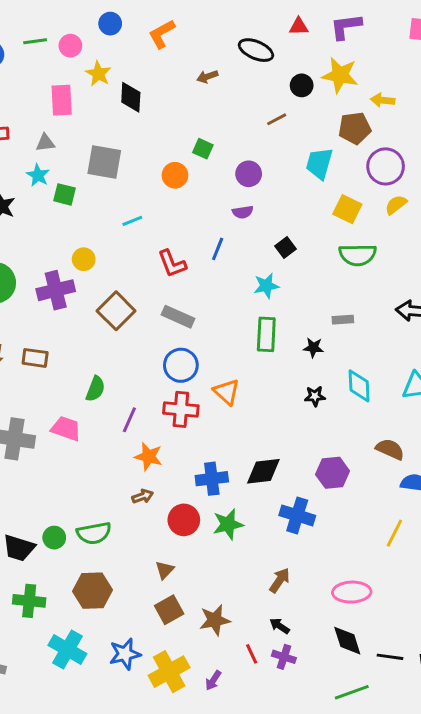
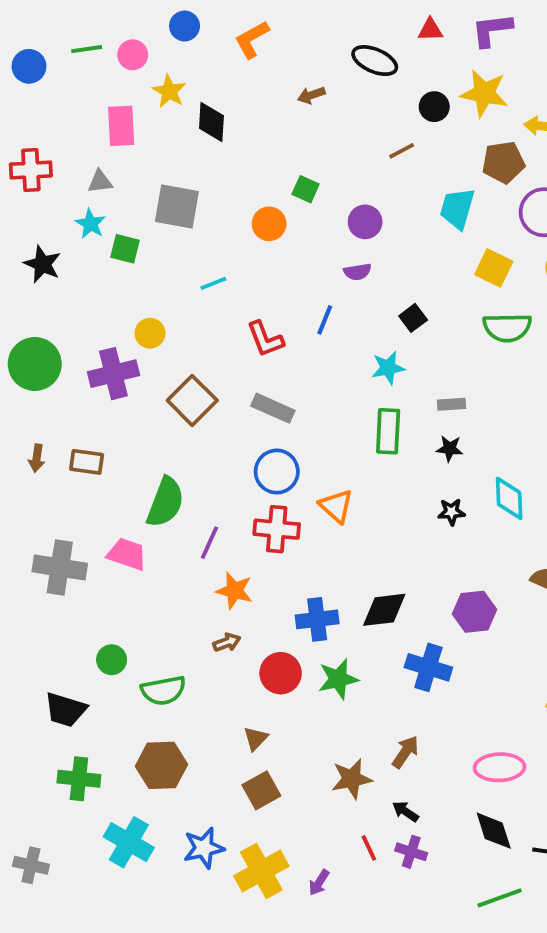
gray rectangle: (343, 320) -> (451, 404), moved
green semicircle: (95, 389) -> (165, 502), size x1.5
green circle: (54, 538) -> (112, 660), moved
brown star: (215, 620) -> (352, 779), moved

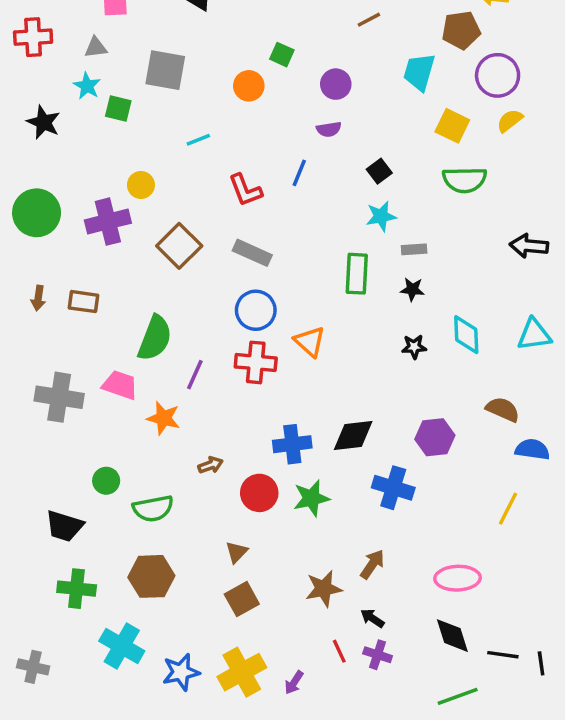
cyan star: (388, 368) -> (381, 216), moved
orange star: (234, 591) -> (164, 418), moved
blue star: (204, 848) -> (181, 672), moved

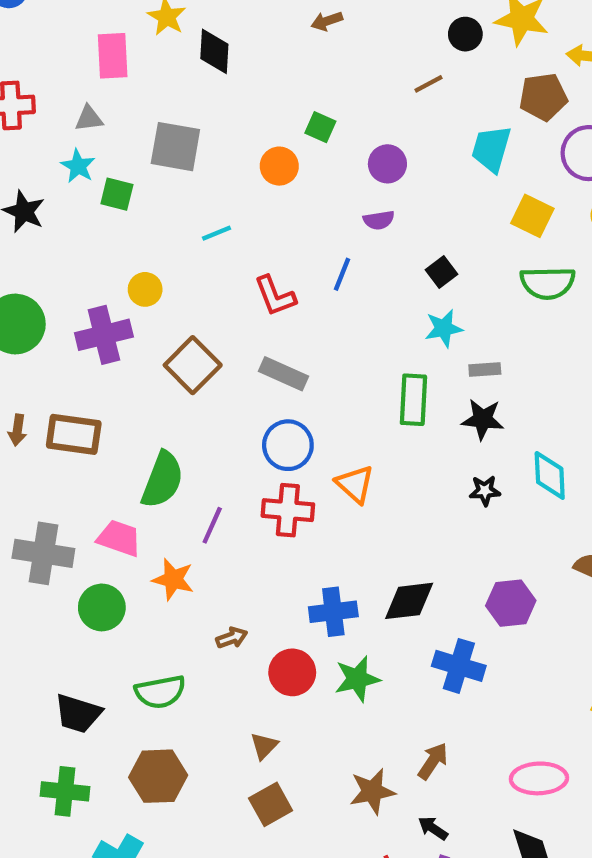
black star: (412, 289) -> (483, 419), size x1.4
brown rectangle: (84, 302) -> (74, 434), size x1.4
green circle: (106, 481) -> (102, 607), moved, size x1.4
black trapezoid: (64, 526) -> (78, 713), moved

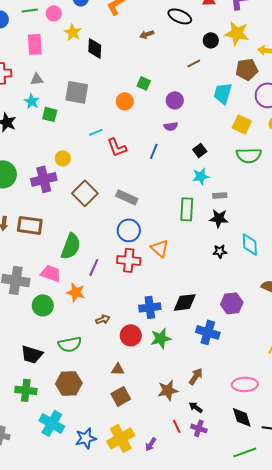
pink rectangle: (113, 56) -> (35, 44), moved
red L-shape: (275, 296) -> (117, 147), moved
brown triangle: (264, 746) -> (118, 369), turned 48

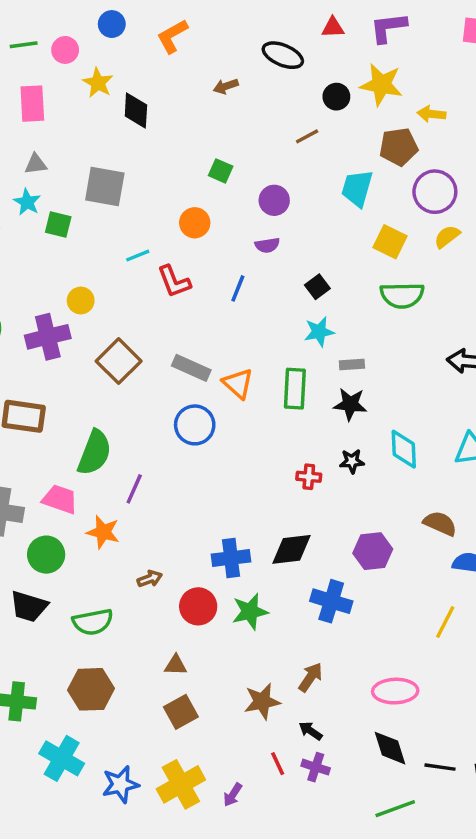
orange circle: (125, 101) -> (195, 223), moved
orange triangle: (160, 248) -> (238, 383), moved
red cross: (129, 260) -> (309, 477), moved, size x0.6
black trapezoid: (32, 354) -> (29, 606), moved

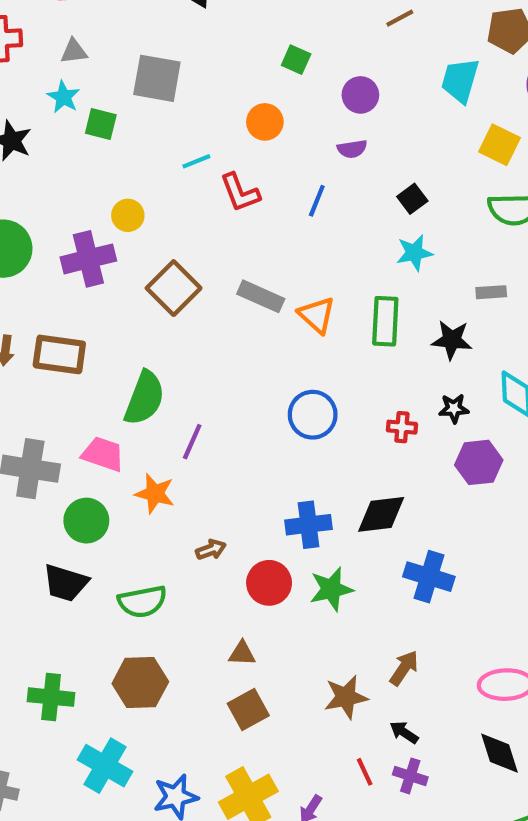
gray rectangle: (352, 364) -> (491, 292), moved
blue circle: (195, 425) -> (313, 415), moved
purple hexagon: (373, 551) -> (479, 462), moved

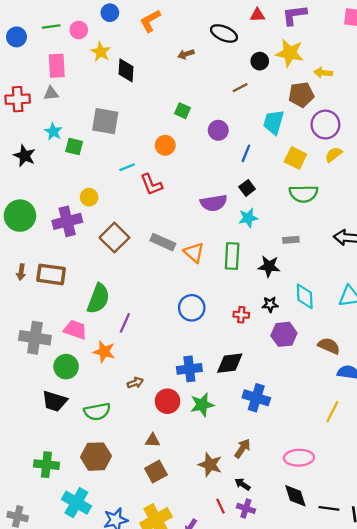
gray triangle: (74, 51) -> (51, 93), moved
purple semicircle: (352, 149) -> (214, 203), moved, size x1.6
blue line: (317, 201) -> (246, 153), moved
brown star: (346, 697) -> (210, 465), turned 30

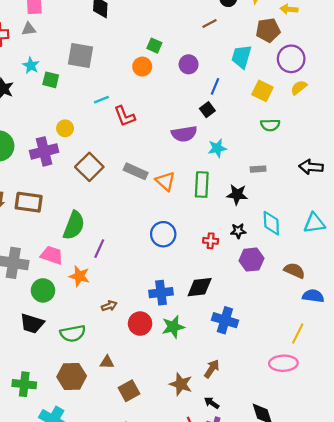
orange circle: (165, 145) -> (142, 67), moved
black square: (247, 188) -> (207, 110), moved
green semicircle: (304, 194) -> (270, 125), size x0.7
brown triangle: (153, 440) -> (107, 362), moved
pink ellipse: (299, 458) -> (283, 363), moved

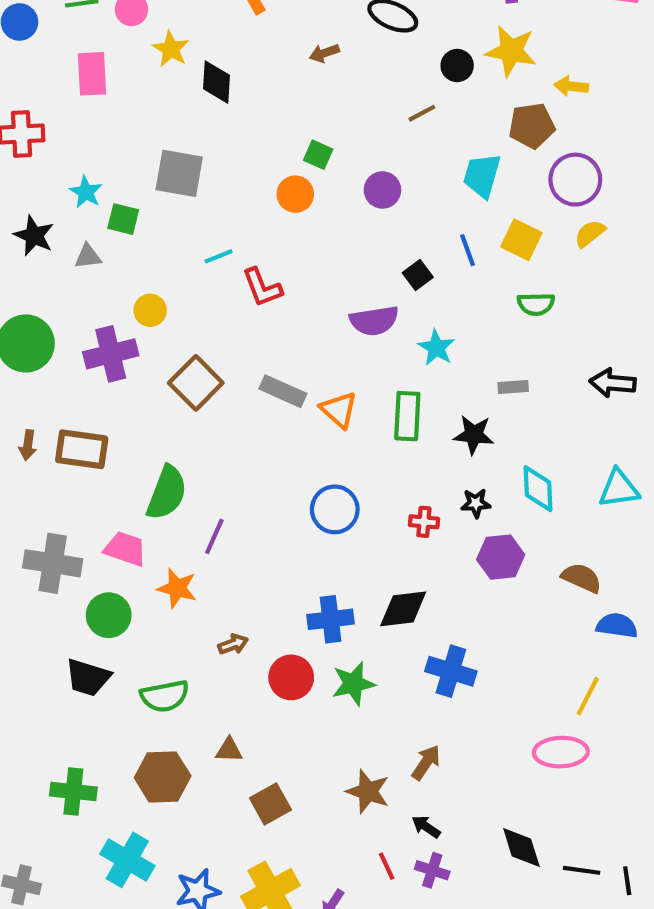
gray triangle: (29, 29) -> (88, 256), moved
blue line: (215, 86) -> (467, 250), moved, turned -42
cyan star: (217, 148) -> (436, 348), turned -30

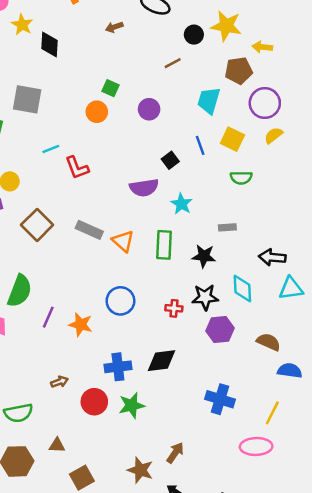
black arrow: (613, 383) -> (272, 257), moved
black star: (476, 503) -> (205, 297), size x1.5
orange star: (177, 588) -> (81, 325), moved
blue cross: (451, 671) -> (220, 399), moved

